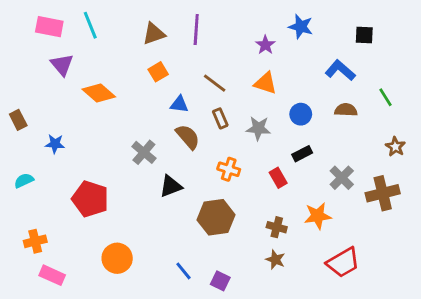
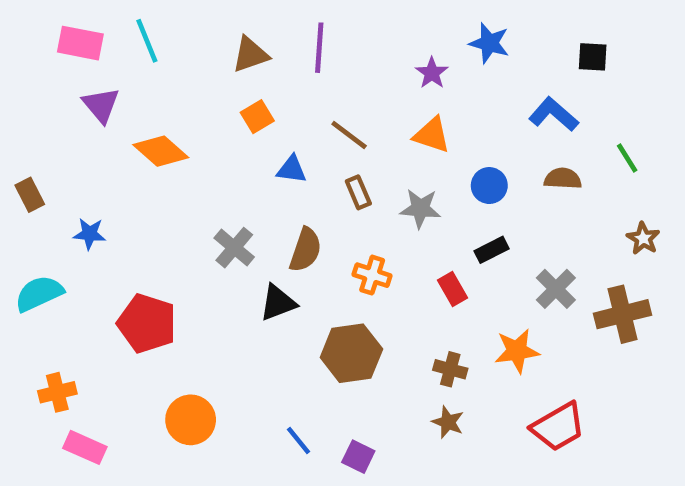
brown semicircle: (188, 137) -> (305, 250), moved, turned 60
cyan semicircle: (24, 181) -> (39, 293), size x1.5

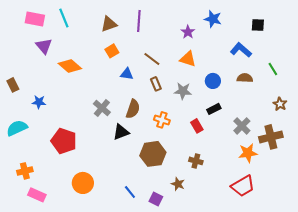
orange star: (517, 351) -> (248, 153), moved
brown star: (448, 422) -> (178, 184), moved

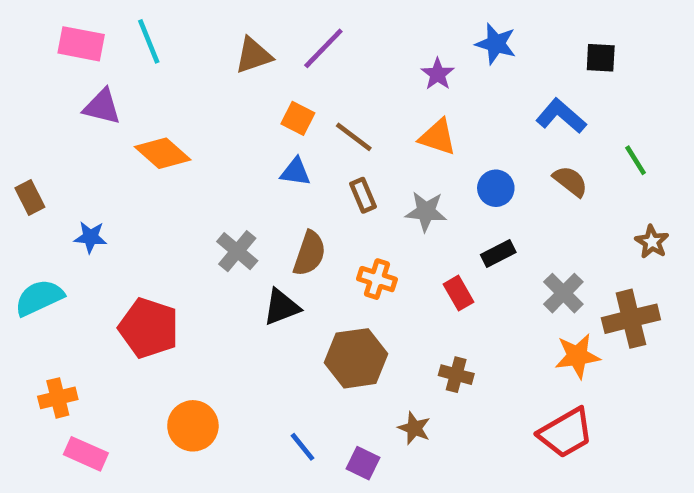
purple line: (139, 21) -> (323, 48), turned 40
purple triangle: (44, 46) -> (102, 107), turned -36
orange square: (112, 51) -> (298, 118), moved, turned -32
brown semicircle: (245, 78) -> (570, 181), turned 35

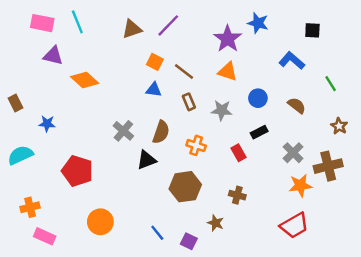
purple star: (438, 74) -> (228, 39), size x1.6
brown semicircle: (570, 181) -> (297, 105), moved

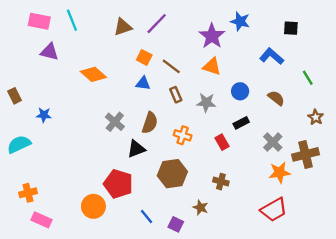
orange diamond: (85, 80) -> (93, 74), moved
red pentagon: (77, 171) -> (118, 184), moved

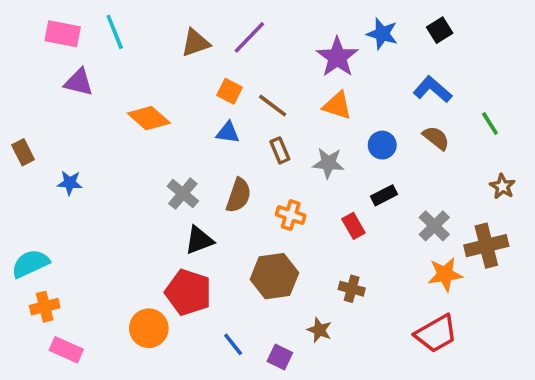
black square: (291, 28) -> (440, 30), moved, turned -35
brown semicircle: (276, 98) -> (436, 138), moved
cyan semicircle: (19, 144) -> (30, 264), moved
black triangle: (136, 149) -> (199, 240), moved

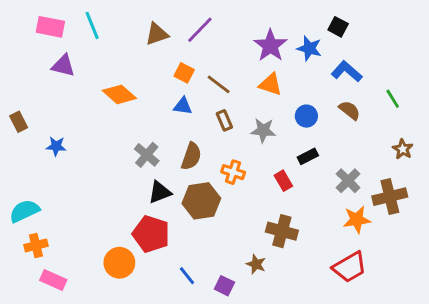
black square: (440, 30) -> (338, 27), moved, turned -30
blue star: (382, 34) -> (309, 48), moved
brown hexagon: (274, 276) -> (201, 201), moved
brown cross: (352, 289) -> (282, 231), size x1.5

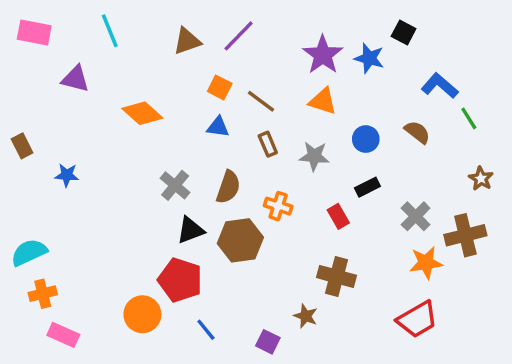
pink rectangle: (50, 27) -> (34, 32), moved
blue L-shape: (347, 71) -> (440, 86), moved
blue line: (187, 276) -> (206, 330), moved

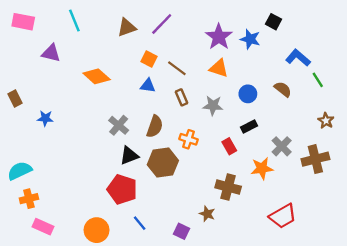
orange star: (426, 263) -> (262, 168), moved
orange circle: (142, 314) -> (97, 230), moved

